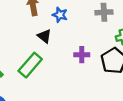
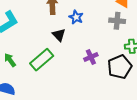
purple cross: (82, 55) -> (91, 57), turned -32

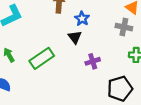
black triangle: (59, 35) -> (75, 37), moved
black pentagon: (120, 67) -> (120, 89), moved

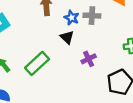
gray cross: (124, 27) -> (92, 16), moved

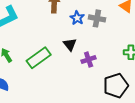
black triangle: (67, 37) -> (70, 44), moved

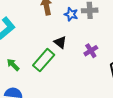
black triangle: (70, 44) -> (60, 42), moved

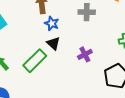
blue star: (71, 14) -> (52, 23), moved

